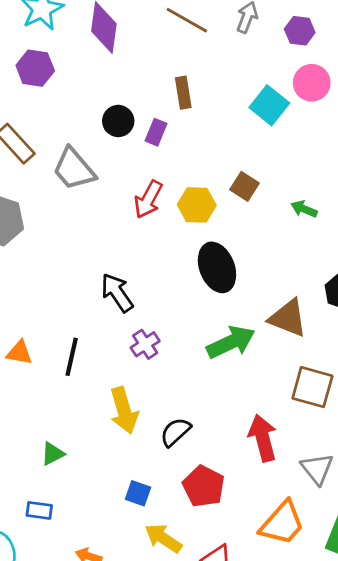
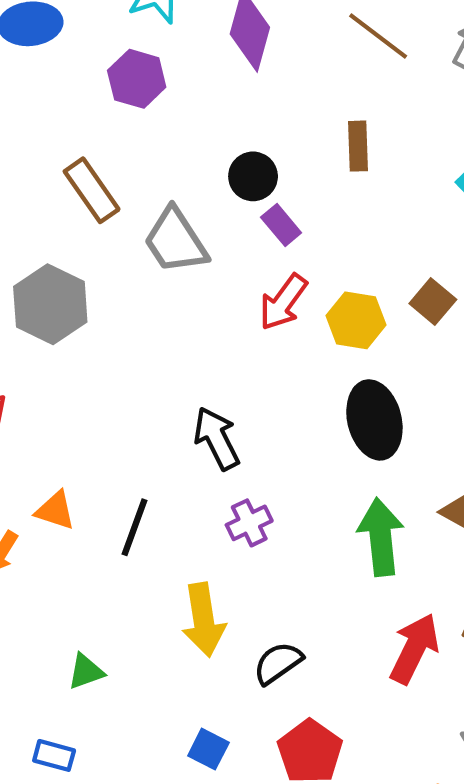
purple rectangle: (156, 132) -> (281, 225), moved, turned -70
green arrow: (231, 342) -> (381, 537), turned -78
red arrow: (263, 438) -> (414, 649), moved, turned 33

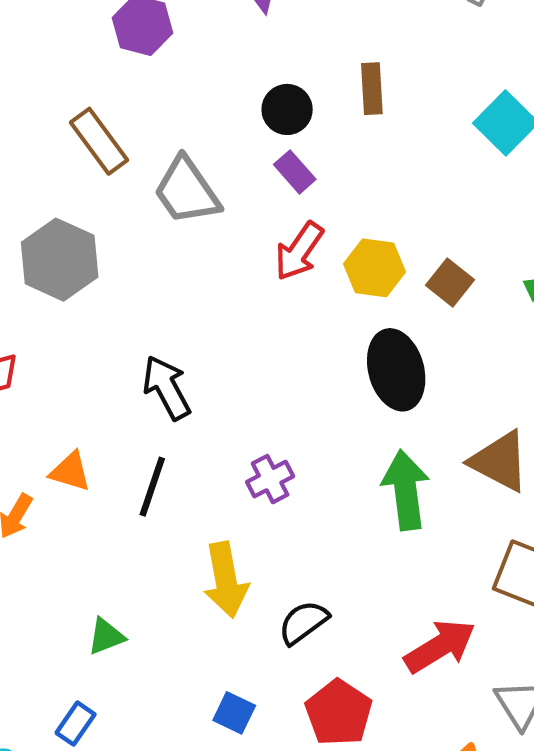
black circle: (253, 176) -> (287, 109), moved
brown square: (433, 302) -> (450, 282), moved
black arrow: (217, 438) -> (167, 388), moved
red arrow: (414, 649) -> (440, 646), moved, turned 34
blue rectangle: (54, 755) -> (76, 724), turned -69

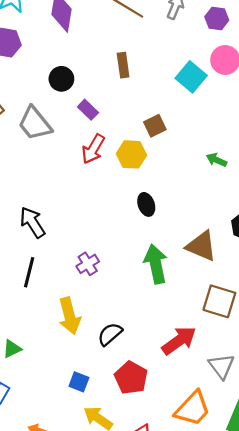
black circle: (287, 109) -> (61, 79), moved
brown square: (450, 282) -> (155, 126), moved, turned 30
black ellipse: (396, 370) -> (146, 204), size x0.6

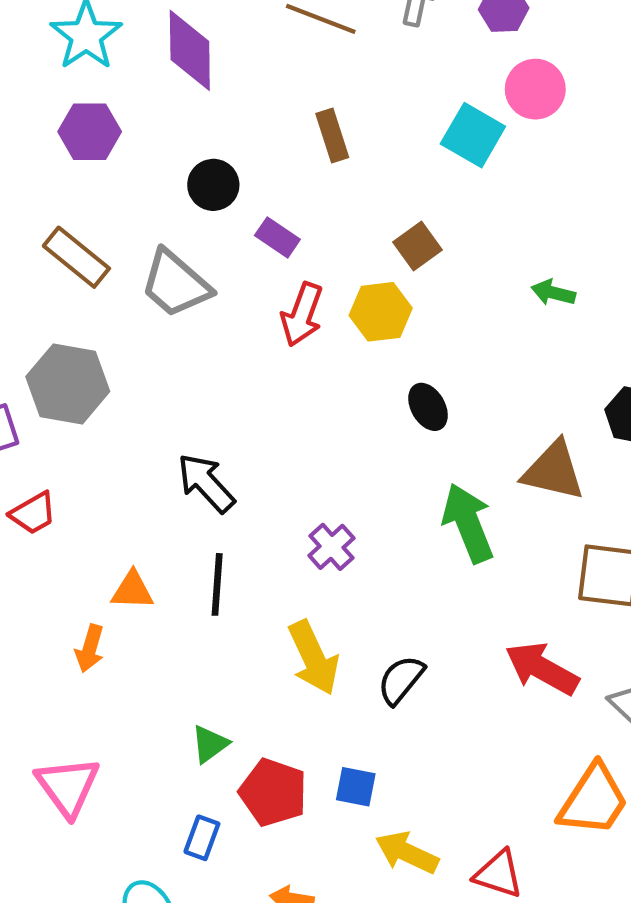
red arrow: (179, 341) -> (542, 668), turned -105
red pentagon: (131, 378) -> (273, 792), moved

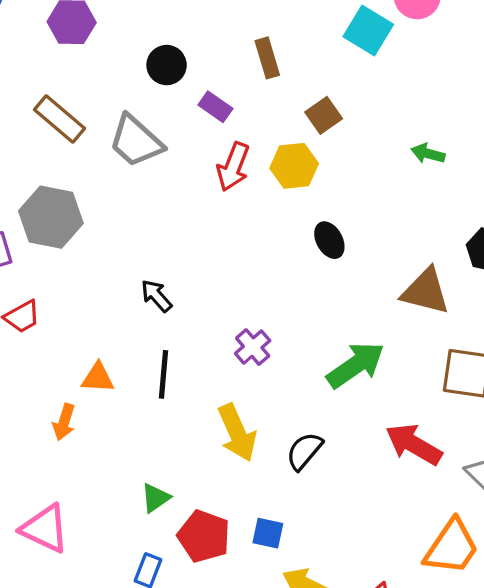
brown rectangle: (332, 136) -> (267, 58), moved
black arrow: (206, 483) -> (156, 296), size x0.7
green arrow: (468, 523) -> (356, 365), moved, turned 76
pink triangle: (68, 786) -> (45, 529), turned -30

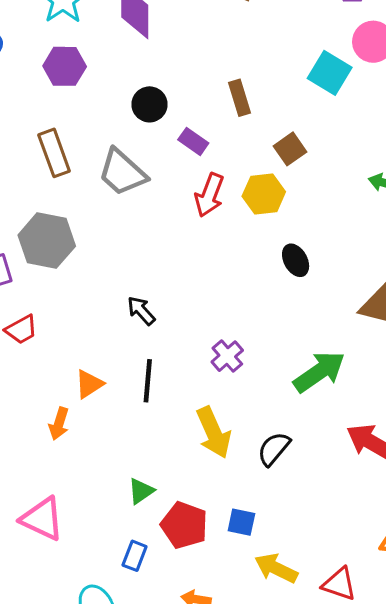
brown rectangle: (59, 119) -> (54, 153), turned 30
orange triangle: (98, 378) -> (89, 384), turned -36

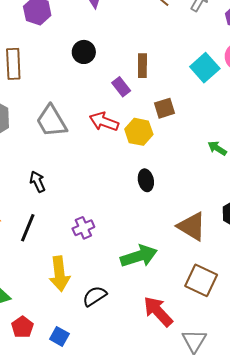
purple rectangle: (193, 141) -> (121, 87), moved
gray trapezoid: (122, 172) -> (51, 121), moved
red arrow: (209, 195) -> (104, 122), turned 72
red pentagon: (184, 525) -> (22, 327), size x0.7

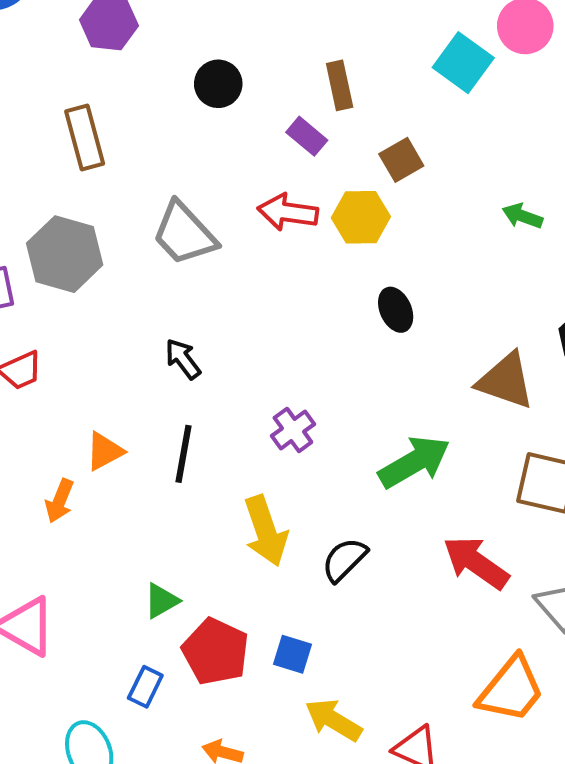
red pentagon: (22, 327) -> (216, 652), size x1.5

